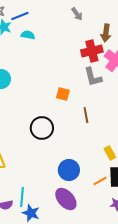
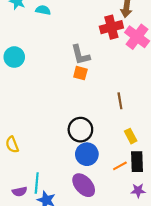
gray L-shape: (93, 77) -> (80, 55), moved
brown line: (86, 115) -> (120, 101), moved
black circle: (42, 128) -> (80, 130), moved

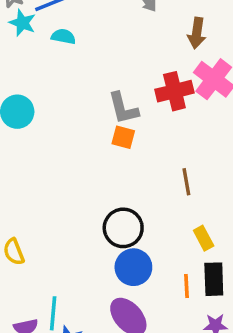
red cross: (111, 27) -> (174, 91), moved
orange line: (120, 166) -> (186, 286), turned -64

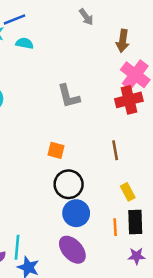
red cross: (174, 91) -> (129, 100), moved
orange square: (123, 137) -> (56, 150), moved

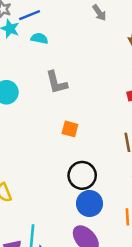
gray L-shape: (69, 96) -> (56, 82), moved
orange square: (56, 150) -> (70, 129), moved

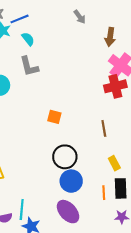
cyan semicircle: (39, 38) -> (28, 39), turned 40
gray L-shape: (56, 82) -> (29, 66), moved

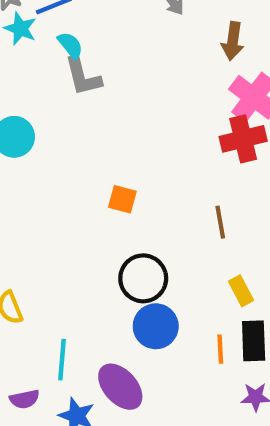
gray L-shape: (29, 66) -> (83, 76), moved
cyan line: (22, 209) -> (62, 360), moved
purple ellipse: (68, 212) -> (120, 387), moved

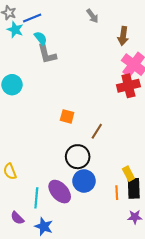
brown line: (220, 222) -> (97, 131), moved, turned 42
yellow rectangle: (241, 291) -> (128, 174), moved
purple ellipse: (120, 387) -> (60, 192), moved
purple semicircle: (25, 399) -> (17, 218), turned 56

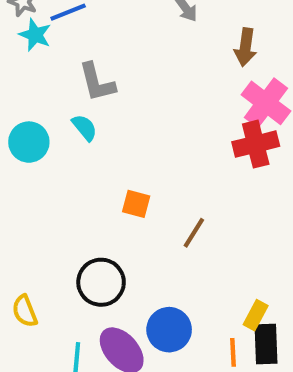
cyan semicircle: (41, 38) -> (85, 128), moved
black circle: (78, 157) -> (101, 282), moved
yellow rectangle: (128, 174) -> (256, 315), turned 56

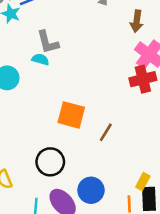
cyan semicircle: (85, 128) -> (40, 59), moved, turned -35
orange square: (136, 204) -> (71, 115), size x1.6

